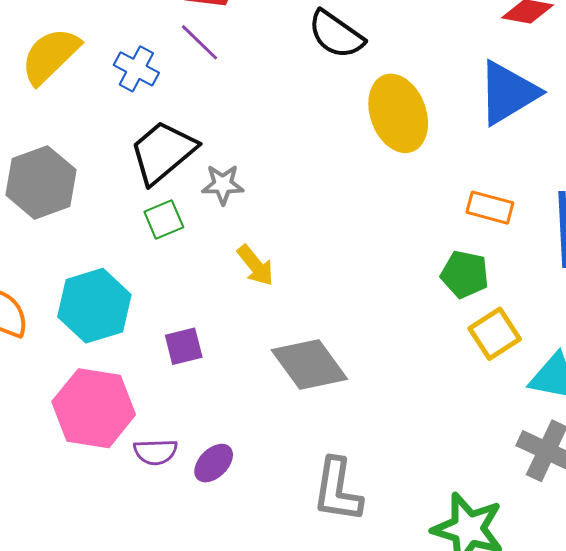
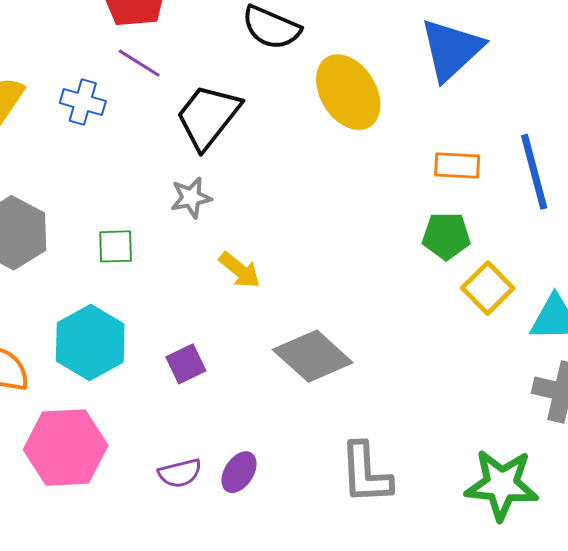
black trapezoid: (163, 152) -> (208, 116), moved
green square: (164, 220) -> (116, 246), moved, turned 33
pink hexagon: (94, 408) -> (66, 448), moved

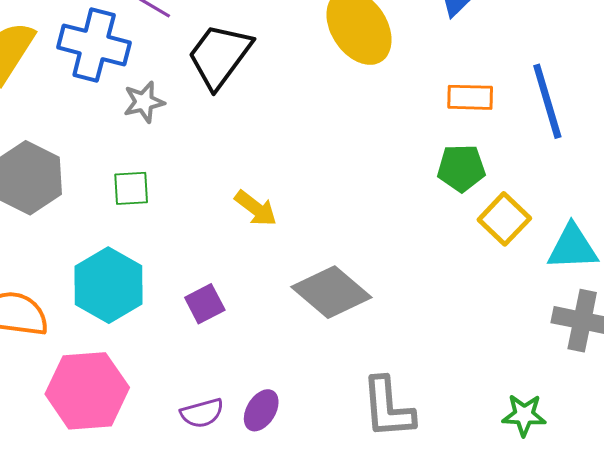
blue cross: (83, 102) -> (94, 45), size x1.6
gray star: (191, 198) -> (144, 102), moved
green star: (502, 485) -> (524, 415), size x0.6

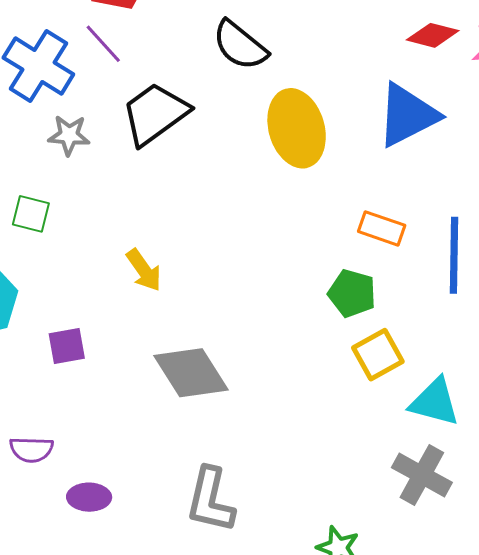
purple ellipse: (261, 410) -> (89, 497), moved, turned 42

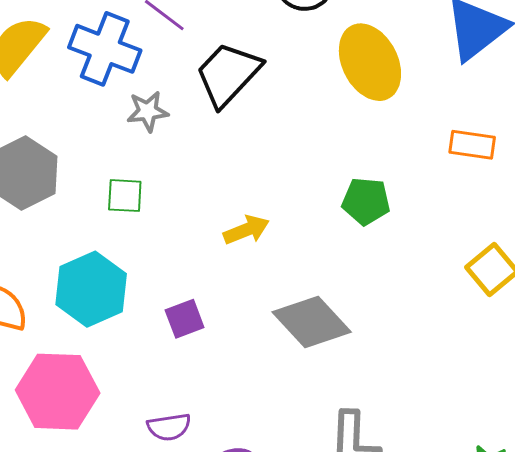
yellow arrow: (144, 270) -> (246, 230), turned -66
green pentagon: (352, 293) -> (366, 201), moved

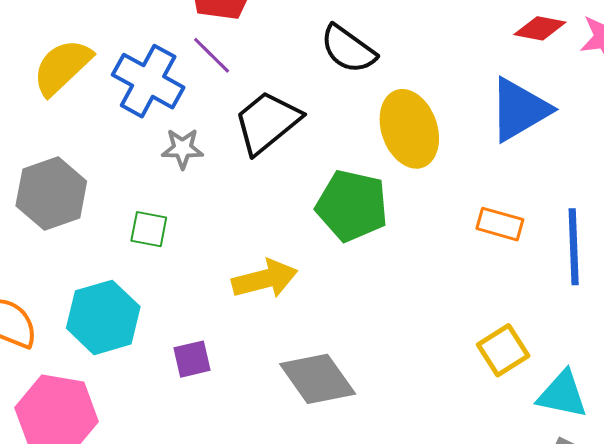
green pentagon: (366, 201) -> (352, 206), moved, size x1.5
yellow arrow: (246, 230) -> (265, 279), size x1.4

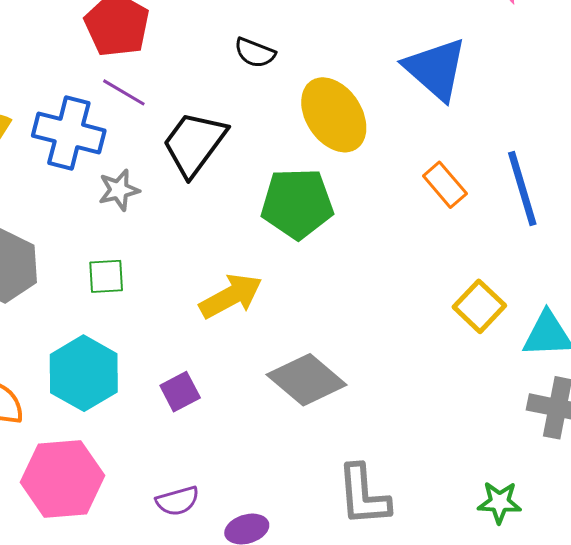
black semicircle: (348, 49) -> (255, 53), size x0.7
blue triangle: (519, 110) -> (436, 69), turned -34
orange rectangle: (500, 224) -> (445, 185), turned 48

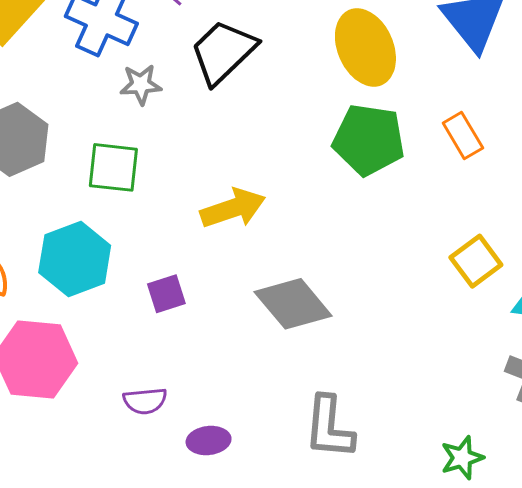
green pentagon: (297, 203) -> (369, 140), moved
green square: (106, 276) -> (113, 167), size x1.4
green star: (499, 502) -> (462, 458), turned -30

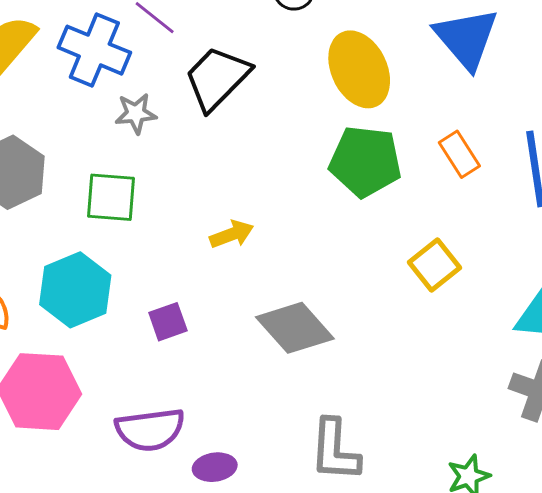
yellow arrow: (233, 208) -> (232, 234), size x0.7
yellow square: (476, 261) -> (434, 265), moved
purple semicircle: (145, 401) -> (150, 430), size x1.6

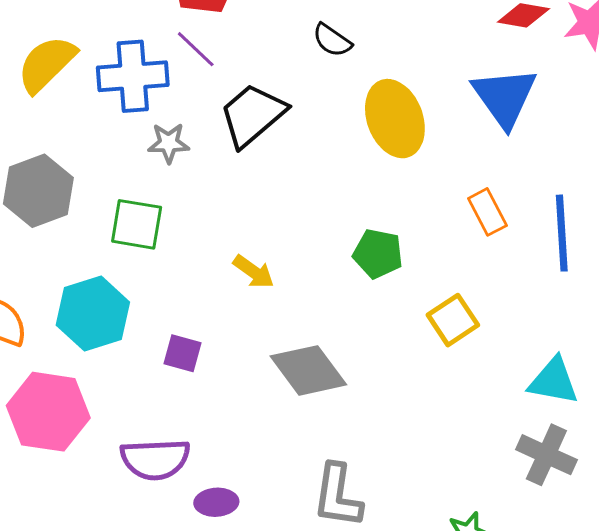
blue cross: (94, 50) -> (133, 76), turned -32
green pentagon: (365, 161) -> (378, 254), moved, size x0.7
yellow arrow: (232, 234) -> (254, 272), turned 51
purple square: (168, 322) -> (182, 353), turned 30

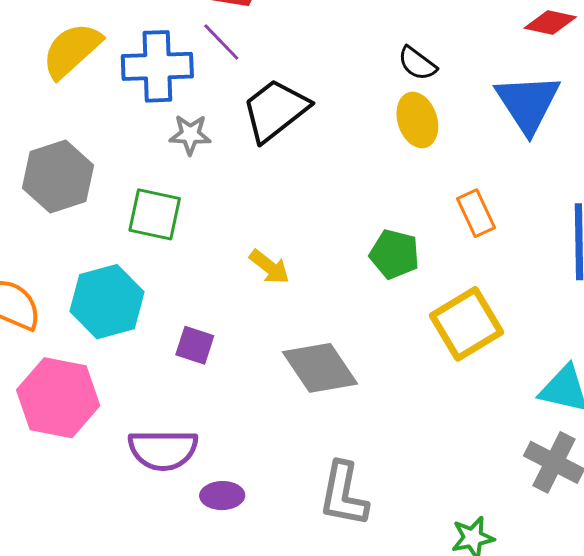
black semicircle: (332, 40) -> (417, 63), moved
yellow ellipse: (395, 119) -> (417, 120), size x0.7
orange rectangle: (487, 212) -> (476, 213), moved
yellow square: (453, 320) -> (466, 324), size x1.4

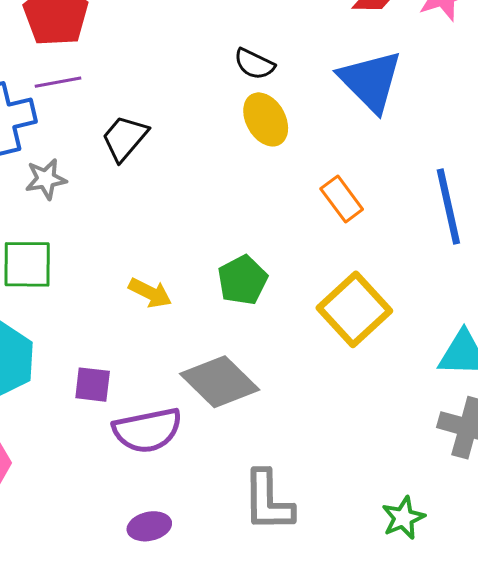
purple line: (221, 42) -> (58, 82), turned -45
black trapezoid: (275, 110) -> (125, 138), size x0.7
green pentagon: (394, 254) -> (242, 280), moved, turned -30
purple semicircle: (163, 450) -> (147, 430), moved

